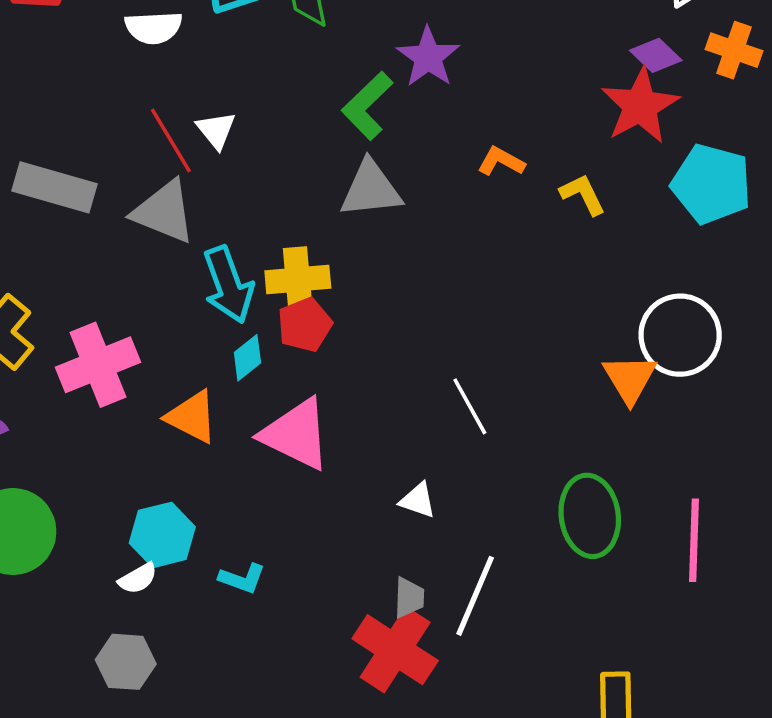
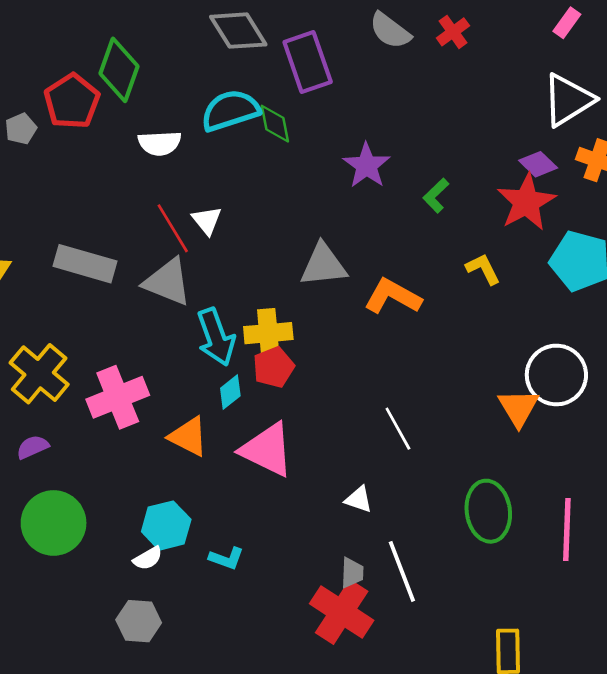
green L-shape: (367, 106) -> (436, 196), moved, size x0.7
orange L-shape: (501, 161) -> (393, 296), moved, size x1.6
white line: (475, 596) -> (402, 571), turned -44

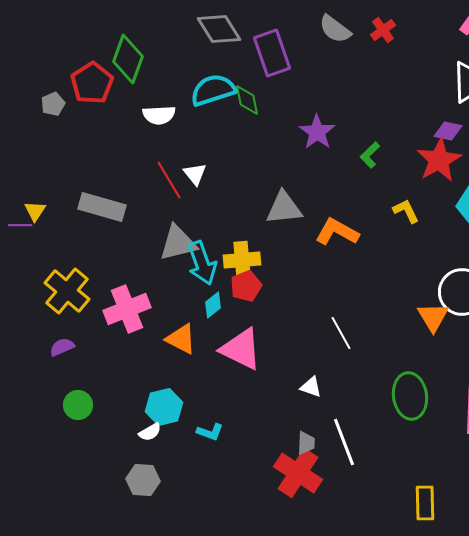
purple diamond: (538, 164) -> (448, 131), turned -32
gray triangle: (167, 282) -> (178, 243), moved, turned -36
green circle: (54, 523) -> (78, 405), size x0.6

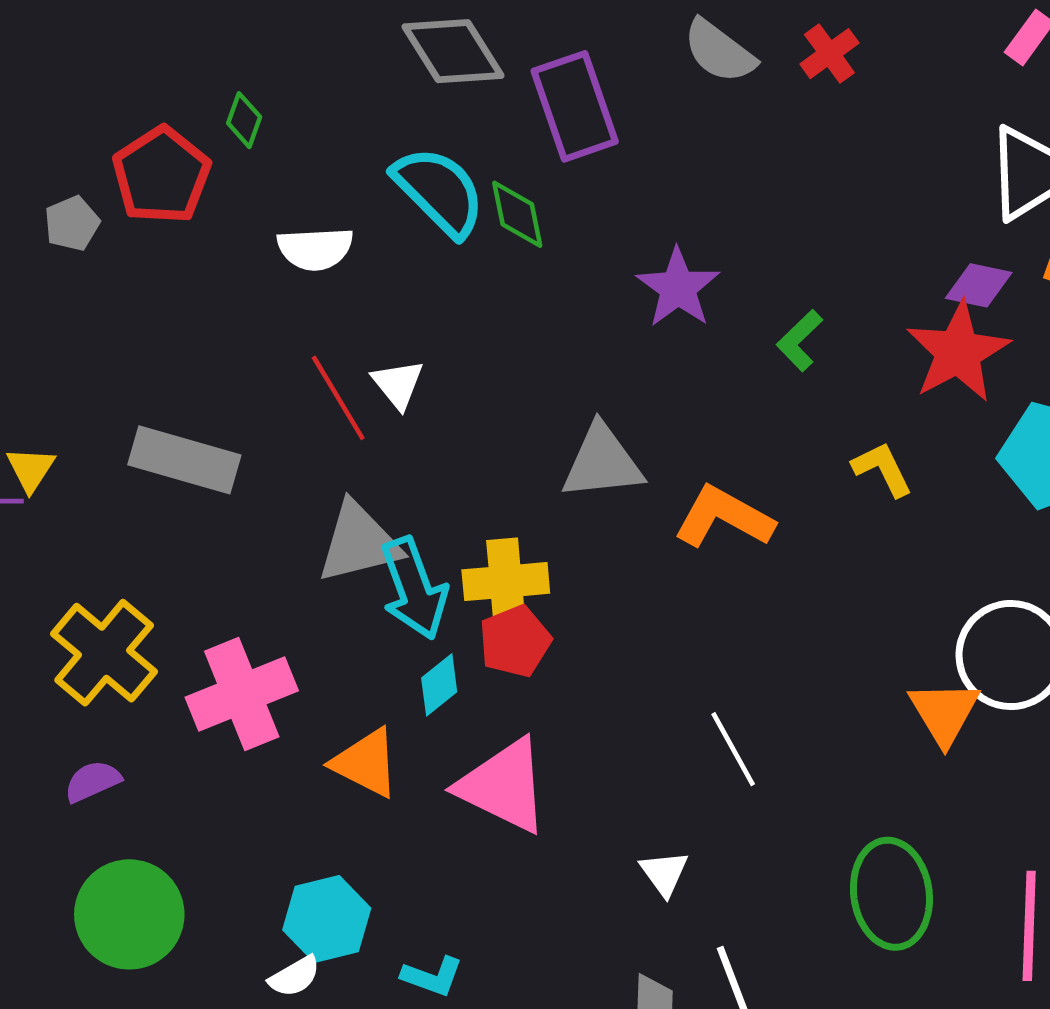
green diamond: (128, 59) -> (244, 120), size x0.5
cyan semicircle: (213, 90) -> (439, 191), turned 63
white triangle: (311, 387) -> (664, 873), turned 35
green circle: (78, 405) -> (129, 914), size x1.6

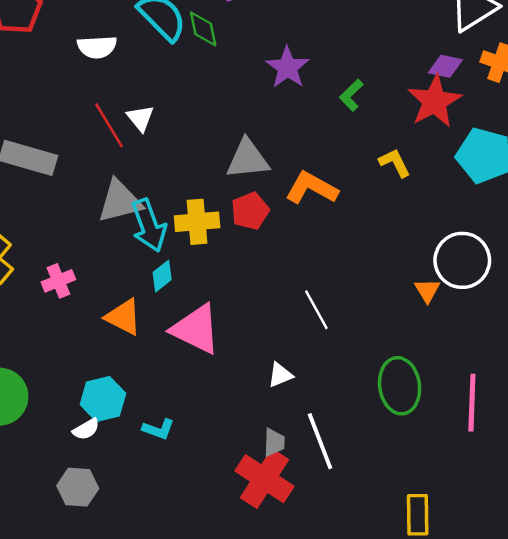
red pentagon: (515, 641) -> (250, 211), moved
pink cross: (242, 694) -> (58, 281), size x0.6
orange triangle: (944, 712) -> (427, 291), size x0.7
white triangle: (664, 873) -> (280, 375), turned 44

